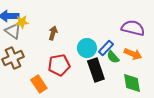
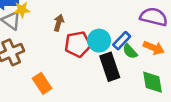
red pentagon: (59, 65) -> (78, 44), moved

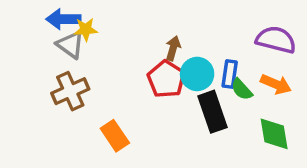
brown arrow: (59, 23) -> (173, 48), moved
blue rectangle: (122, 41) -> (230, 74), turned -36
red pentagon: (78, 44) -> (166, 79), turned -30

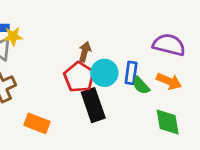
black rectangle: (213, 112) -> (93, 105), moved
orange rectangle: (115, 136) -> (37, 123), turned -35

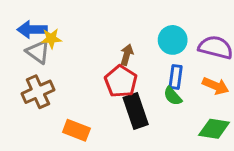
cyan circle: (104, 73) -> (173, 40), moved
green semicircle: (141, 85) -> (173, 96), moved
green diamond: (168, 122) -> (214, 129), turned -72

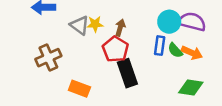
yellow star: (51, 38) -> (95, 24), moved
cyan circle: (173, 40) -> (169, 22), moved
gray triangle: (38, 52) -> (79, 25), moved
green semicircle: (173, 96) -> (175, 50), moved

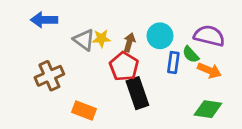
cyan circle: (169, 22) -> (160, 36), moved
green semicircle: (175, 50) -> (191, 54), moved

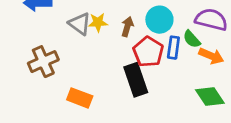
red pentagon: (124, 66) -> (148, 52), moved
green diamond: (208, 109) -> (210, 97), turned 48

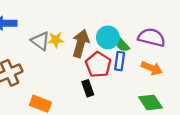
brown arrow: (127, 27) -> (81, 43), size x1.6
green semicircle: (192, 39) -> (122, 45), moved
black rectangle: (136, 80) -> (88, 88), size x0.6

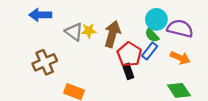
cyan circle: (108, 37) -> (156, 19), moved
blue rectangle: (120, 61) -> (150, 51), turned 30
black rectangle: (88, 88) -> (128, 71), moved

